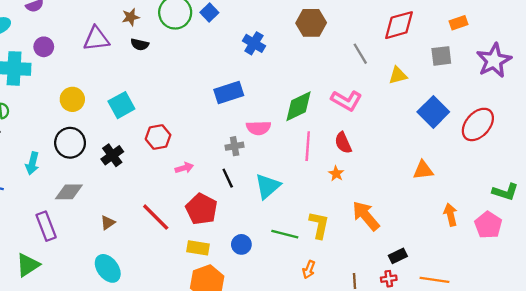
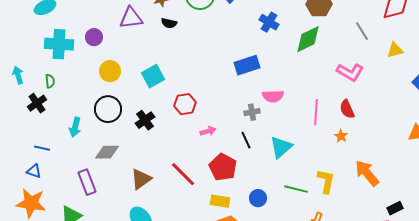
purple circle: (44, 47) -> (94, 37), moved
green diamond: (299, 106) -> (308, 39), moved
brown triangle: (108, 223) -> (141, 179), size x1.6

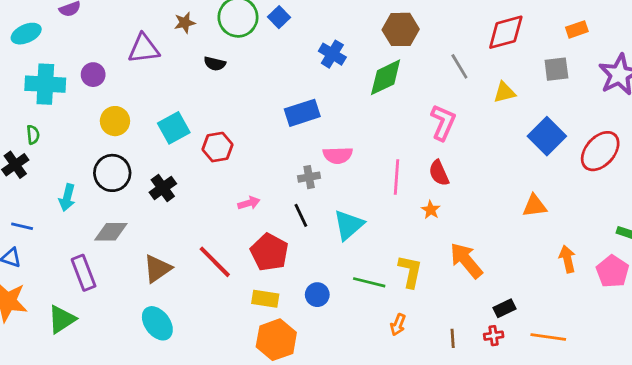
black semicircle: (169, 23) -> (215, 64), moved
pink L-shape: (350, 72) -> (443, 122), turned -96
red hexagon: (185, 104) -> (217, 147), moved

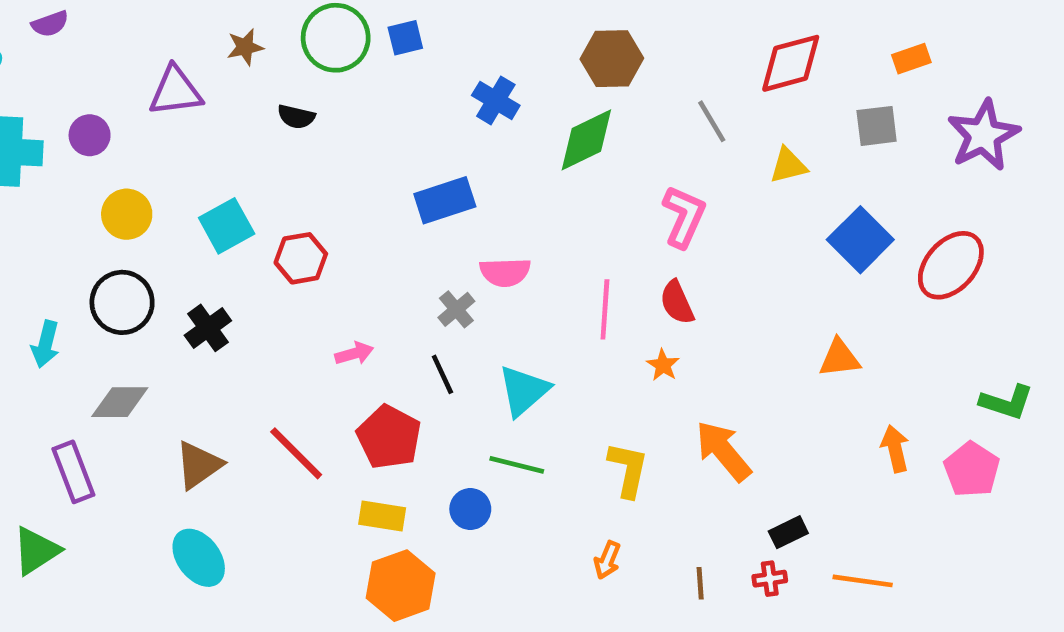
blue square: (279, 17) -> (405, 38), turned 30
gray cross: (309, 177) -> (456, 309), turned -30
green line: (369, 282) -> (517, 465), moved

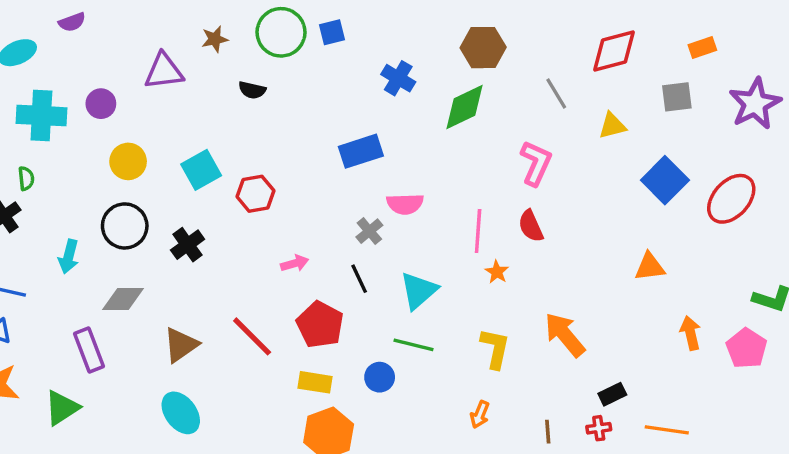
orange star: (663, 365) -> (497, 272), moved

